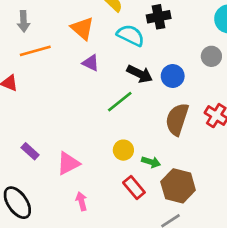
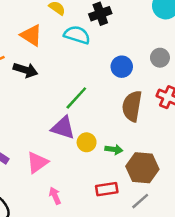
gray circle: (211, 56) -> (160, 58), moved
purple triangle: (91, 63) -> (63, 128), moved, size x1.5
black arrow: (140, 74) -> (25, 70), moved
red rectangle: (134, 188) -> (107, 189), moved, turned -50

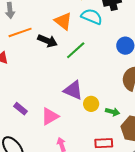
orange triangle: (31, 35) -> (63, 21), moved
green line: (76, 98) -> (76, 50), moved

